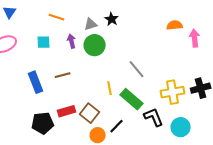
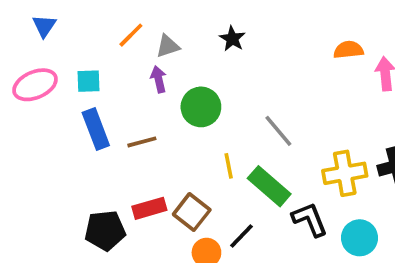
orange line: (57, 17) -> (131, 35), turned -63
gray triangle: (91, 24) -> (168, 46), moved
cyan square: (44, 42) -> (88, 81), moved
green circle: (95, 45) -> (201, 107), moved
blue rectangle: (36, 82) -> (96, 129), moved

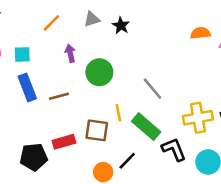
gray triangle: (168, 46) -> (92, 19), moved
brown square: (192, 212) -> (97, 130), moved, turned -30

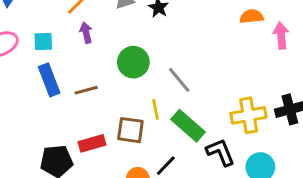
purple arrow: (70, 53) -> (86, 33), moved
gray line: (152, 89) -> (179, 80), moved

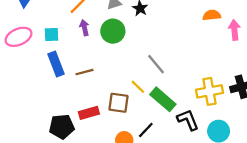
green circle: (133, 62) -> (113, 31), moved
yellow line: (156, 109) -> (138, 87), turned -35

